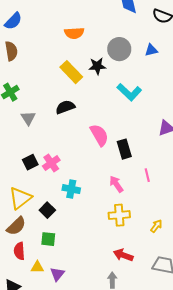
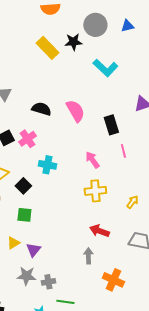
black semicircle: (65, 107) -> (41, 109), moved, turned 36
black rectangle: (124, 149) -> (111, 125), moved
yellow triangle: (37, 267) -> (13, 243), turned -32

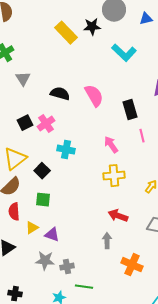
blue triangle: (127, 26) -> (146, 19), moved
purple triangle: (33, 250) -> (52, 235), turned -49

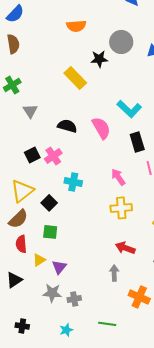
yellow rectangle: (66, 33) -> (75, 78), moved
cyan L-shape: (124, 53) -> (129, 109), moved
purple triangle: (52, 235) -> (59, 267), turned 49
green line: (84, 287) -> (107, 324), moved

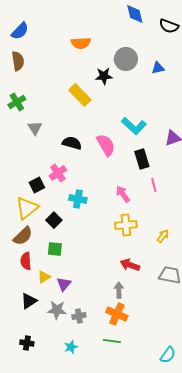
black square: (32, 155) -> (37, 185), moved
black triangle: (14, 280) -> (29, 301), moved
orange cross: (139, 297) -> (117, 314), moved

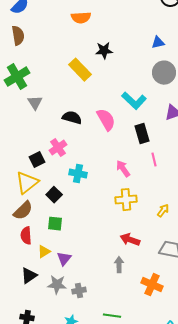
gray circle: (126, 59) -> (164, 73), moved
green cross: (17, 102) -> (17, 77), size x1.4
orange cross: (117, 314) -> (152, 285), moved

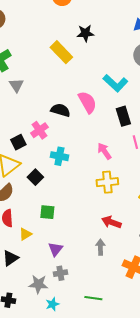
black semicircle: (72, 118) -> (60, 110), moved
green square: (55, 224) -> (47, 212), moved
purple triangle: (64, 259) -> (55, 249), moved
gray star: (57, 285) -> (38, 284), moved

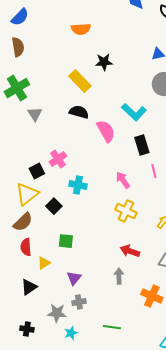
black semicircle: (60, 110) -> (79, 112), moved
yellow cross: (107, 182) -> (126, 211), turned 30

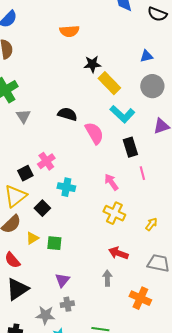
yellow rectangle: (80, 81) -> (109, 83), moved
red semicircle: (26, 247) -> (12, 260), moved, turned -36
yellow triangle: (44, 263) -> (32, 238), moved
black triangle: (29, 287) -> (17, 289), size x1.4

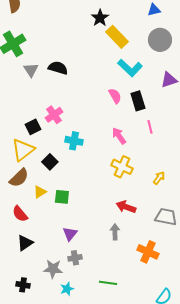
black star: (92, 64) -> (100, 18), turned -30
black semicircle: (67, 114) -> (58, 68), moved
pink semicircle: (94, 133) -> (115, 96), moved, size x0.7
black triangle: (17, 289) -> (25, 243), size x0.7

